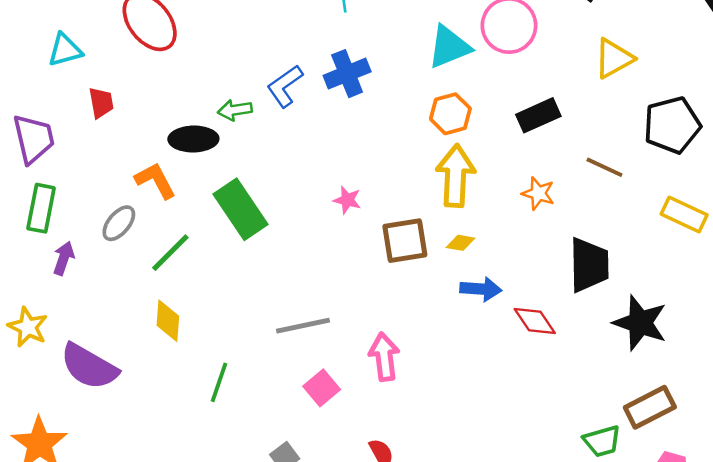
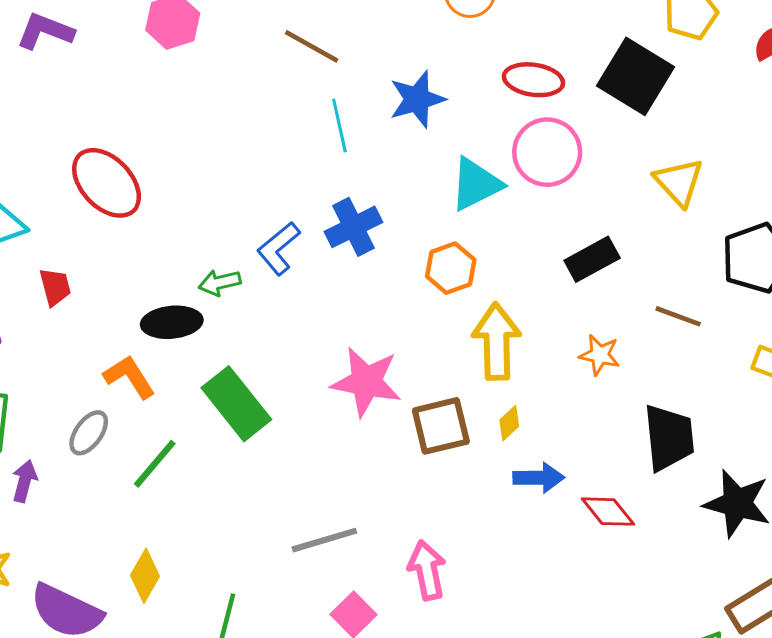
yellow triangle: (614, 58) -> (679, 182), turned -39
orange hexagon: (450, 114) -> (451, 268), moved
pink star: (347, 200) -> (366, 382), size x2.0
yellow diamond: (461, 243) -> (509, 423), turned -48
yellow diamond: (168, 321) -> (145, 576), moved, turned 30

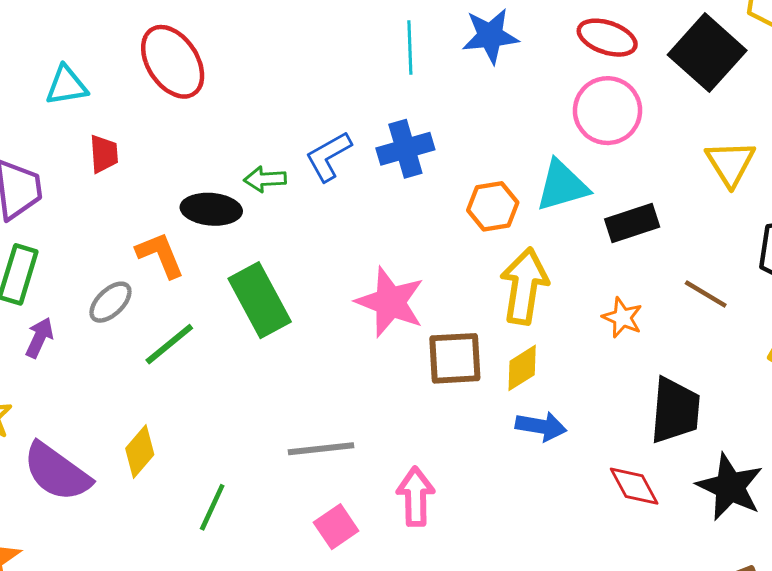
cyan triangle: (476, 184) -> (562, 186), moved
yellow diamond: (509, 423) -> (522, 368), size x1.4
red diamond: (608, 512) -> (634, 486), moved

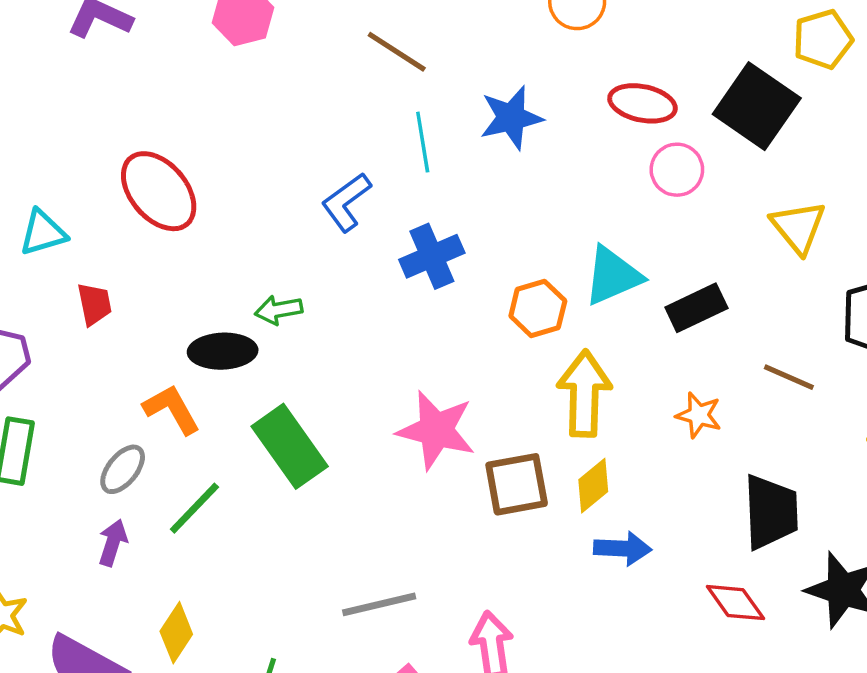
pink circle: (608, 111) -> (677, 170), moved, size x0.7
blue L-shape: (328, 156) -> (346, 202), moved
purple arrow: (39, 338) -> (113, 543), moved

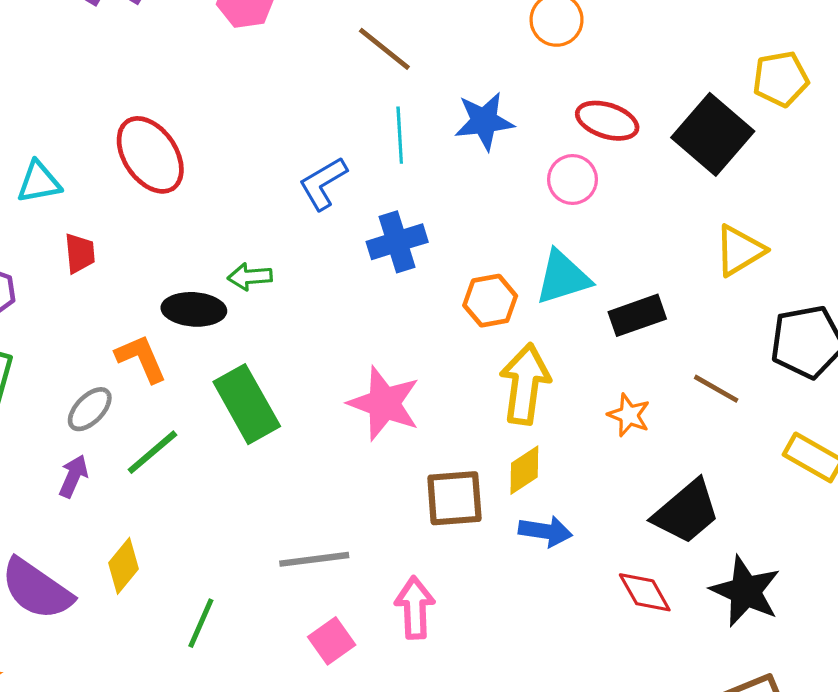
pink circle: (677, 170) -> (573, 180), moved
yellow triangle: (798, 227) -> (739, 250), turned 32
brown square: (517, 484) -> (454, 498), moved
black trapezoid: (771, 512) -> (686, 512), turned 46

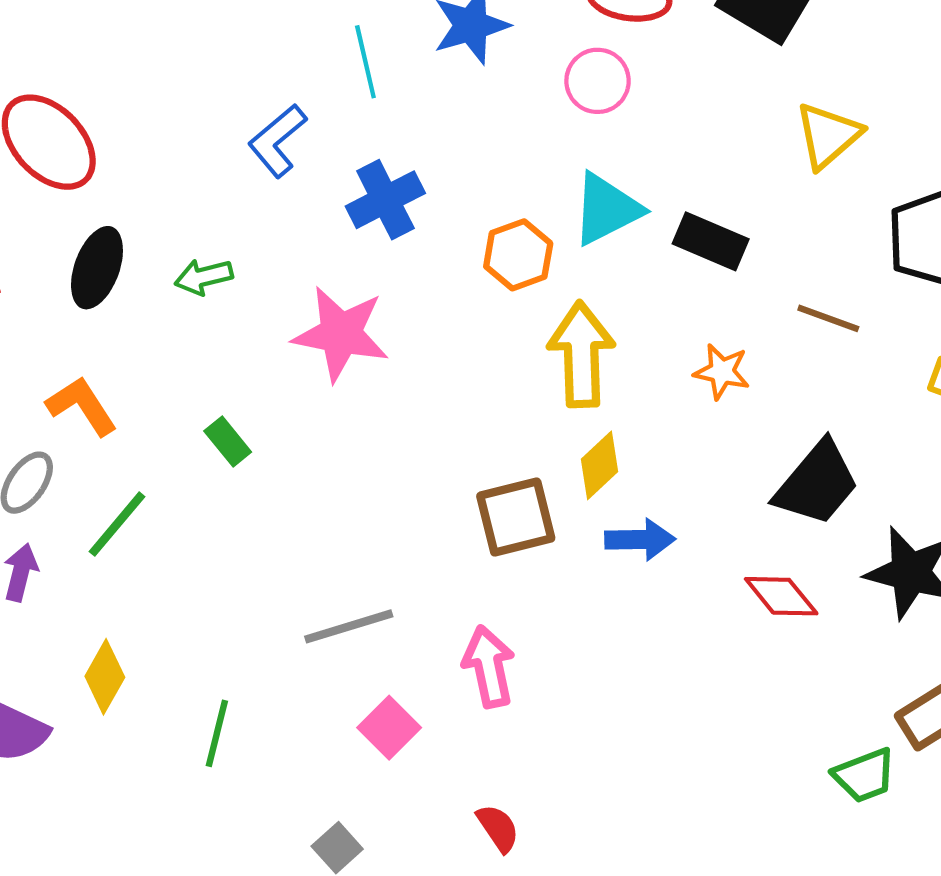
black ellipse: (194, 309) -> (97, 268), moved, turned -64
black rectangle: (637, 315) -> (711, 241), turned 52
pink star: (384, 403) -> (341, 334), moved
green rectangle: (247, 404) -> (228, 442), size x0.5

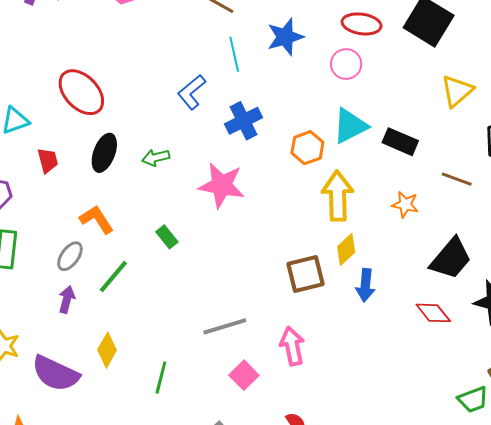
blue arrow: (640, 540) -> (365, 285), turned 96

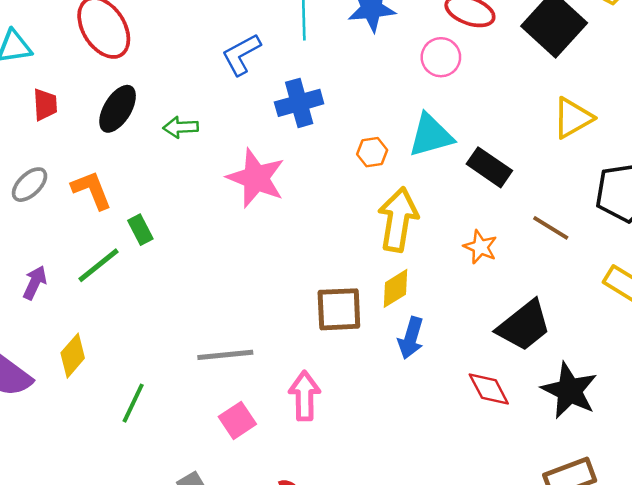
orange hexagon: (307, 148) -> (372, 152), size x0.7
green rectangle: (167, 237) -> (140, 230), moved
gray ellipse: (70, 256) -> (30, 185), moved

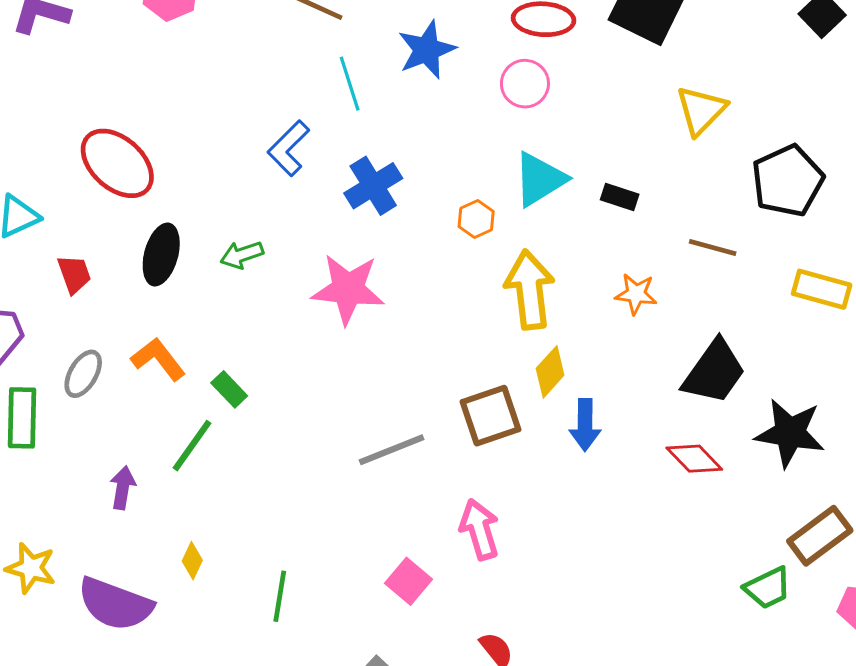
black rectangle: (489, 167) -> (620, 197), size x0.7
gray line: (225, 355) -> (392, 450), moved
yellow diamond: (73, 356) -> (192, 561), size x0.7

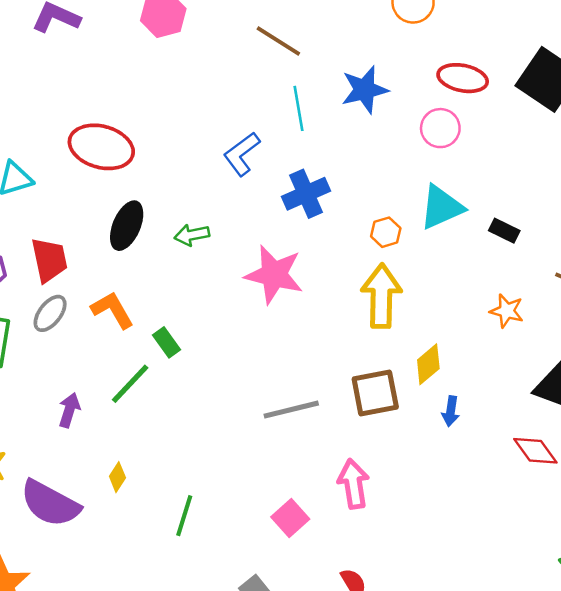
red ellipse: (117, 163) -> (101, 147), turned -34
red trapezoid: (74, 274) -> (49, 260), moved, size x1.4
yellow arrow: (530, 290) -> (381, 296), moved
blue arrow: (585, 425) -> (451, 411), size x0.7

